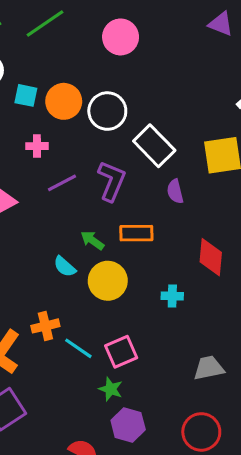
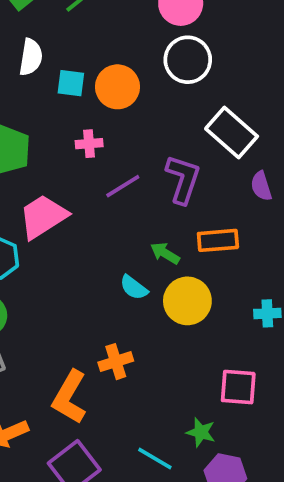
white circle: (107, 111) -> (188, 60), moved
cyan line: (78, 348) -> (155, 459), moved
pink square: (121, 352) -> (238, 387), moved, turned 32

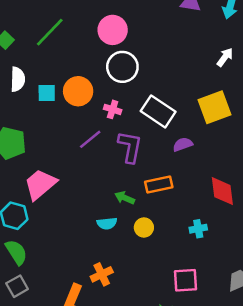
pink cross: (89, 144) -> (113, 109), moved, turned 30
purple line: (123, 186) -> (90, 139), moved
purple semicircle: (261, 186) -> (183, 144), turned 96
cyan semicircle: (134, 288) -> (107, 223), turned -36
yellow circle: (187, 301) -> (144, 228), size x0.6

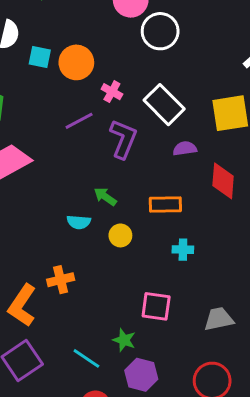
white circle: (122, 67) -> (160, 31), moved
orange rectangle: (159, 184) -> (165, 205), moved
red diamond: (222, 191) -> (223, 181), moved

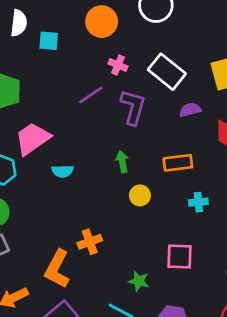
orange circle: (76, 62) -> (102, 22), moved
green arrow: (105, 197) -> (122, 162), turned 50
cyan semicircle: (79, 222) -> (62, 171), moved
green star: (124, 340) -> (139, 281), moved

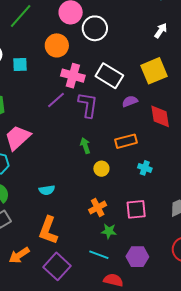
pink cross: (118, 65) -> (73, 76), size x1.6
cyan semicircle: (62, 171) -> (47, 190), moved
cyan cross: (198, 202) -> (145, 168), turned 32
orange cross: (90, 242) -> (98, 208), moved

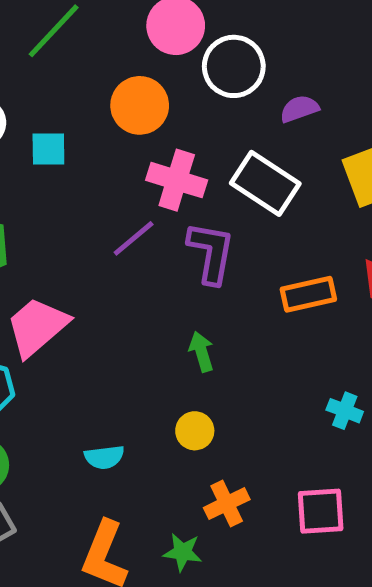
purple semicircle: (130, 101) -> (299, 109), moved
orange rectangle: (126, 141) -> (308, 294), moved
yellow circle: (101, 169) -> (195, 431), moved
green star: (109, 231) -> (183, 552), moved

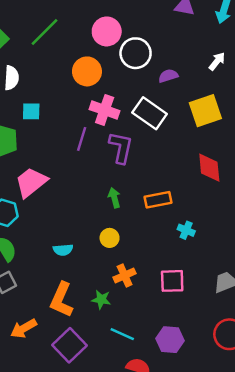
cyan square: (48, 149) -> (31, 111), moved
purple line: (134, 238) -> (82, 139), turned -35
orange rectangle: (308, 294) -> (158, 200), moved

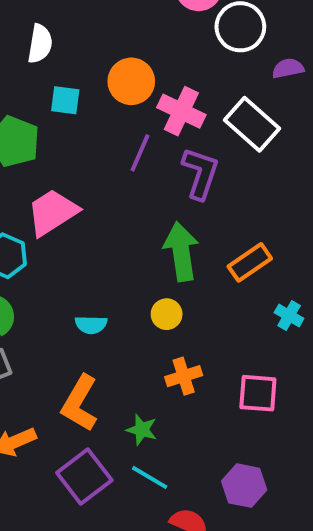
orange circle: (87, 71) -> (131, 81), moved
green arrow: (114, 198) -> (181, 252), size x1.8
orange rectangle: (158, 200) -> (250, 262), turned -30
green star: (101, 299) -> (142, 430), moved
cyan line: (122, 334) -> (150, 477), moved

